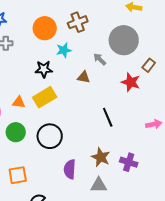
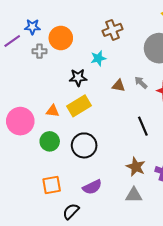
orange circle: (45, 28) -> (61, 38), moved
gray arrow: (100, 59) -> (141, 83), moved
purple semicircle: (70, 169) -> (92, 187), moved, turned -120

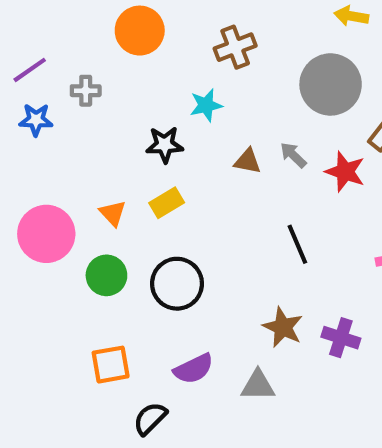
blue star: (32, 27) -> (36, 120), moved
orange circle: (61, 38) -> (140, 31), moved
yellow rectangle: (79, 106) -> (167, 203), size x0.7
orange triangle: (53, 111) -> (113, 213), turned 40
gray triangle: (134, 195) -> (258, 385), moved

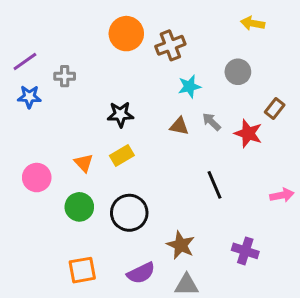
orange circle: (140, 31) -> (126, 34), moved
gray circle: (331, 84) -> (238, 72), size x0.6
cyan star: (206, 105) -> (189, 86), moved
pink circle: (46, 234) -> (37, 178), size x0.7
brown star: (283, 327) -> (181, 245), moved

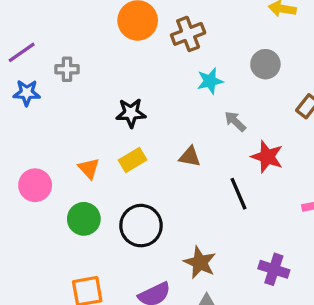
brown triangle: (179, 126) -> (190, 157), moved
red star: (248, 133) -> (267, 157), moved

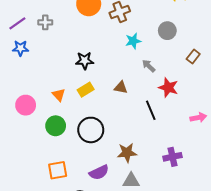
gray cross: (67, 69) -> (45, 22), moved
brown star: (200, 263) -> (127, 153), turned -30
purple cross: (274, 269) -> (172, 157), turned -30

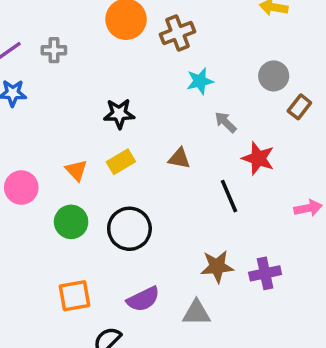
gray circle: (167, 31) -> (274, 76), moved
brown star: (127, 153) -> (217, 267), moved

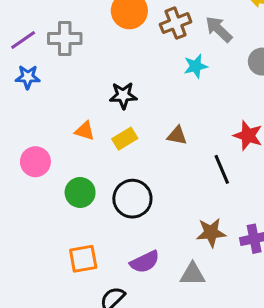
gray cross: (54, 50) -> (65, 38), size x1.5
gray arrow: (226, 122) -> (219, 29), moved, size x1.4
orange triangle: (76, 170) -> (85, 131), moved, turned -30

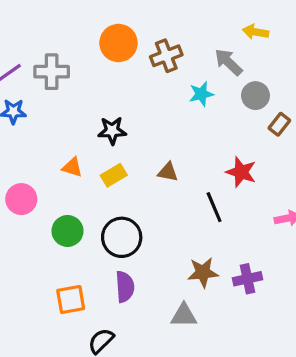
gray arrow: (219, 29) -> (228, 62), moved
cyan star: (196, 66) -> (201, 94), moved
purple semicircle: (145, 262) -> (125, 287), moved, turned -68

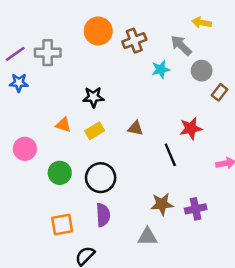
red star: (241, 172) -> (191, 128), turned -30

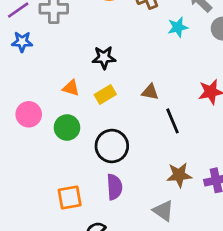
black line: (170, 155) -> (173, 121), moved
green circle: (60, 173) -> (67, 128), moved
gray triangle: (147, 237) -> (163, 211), turned 35

